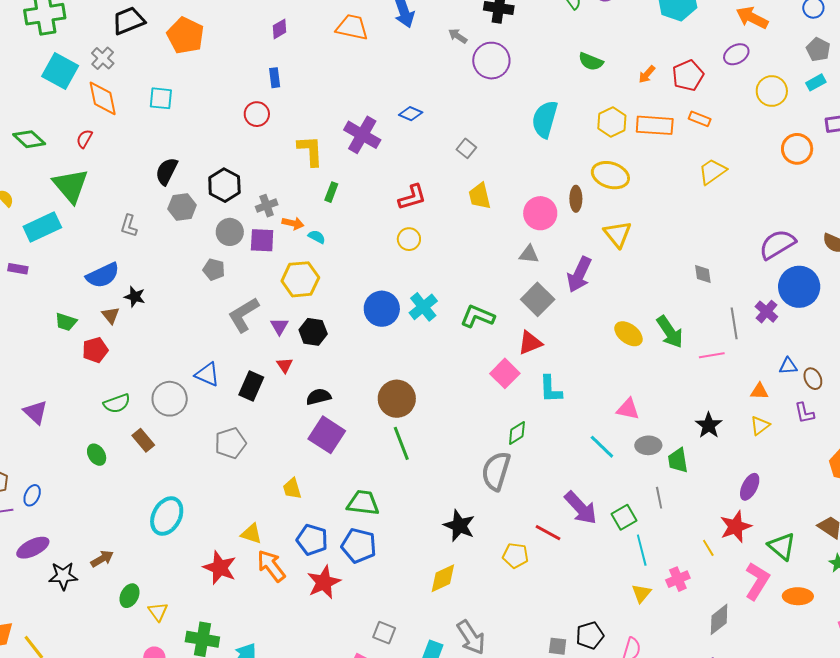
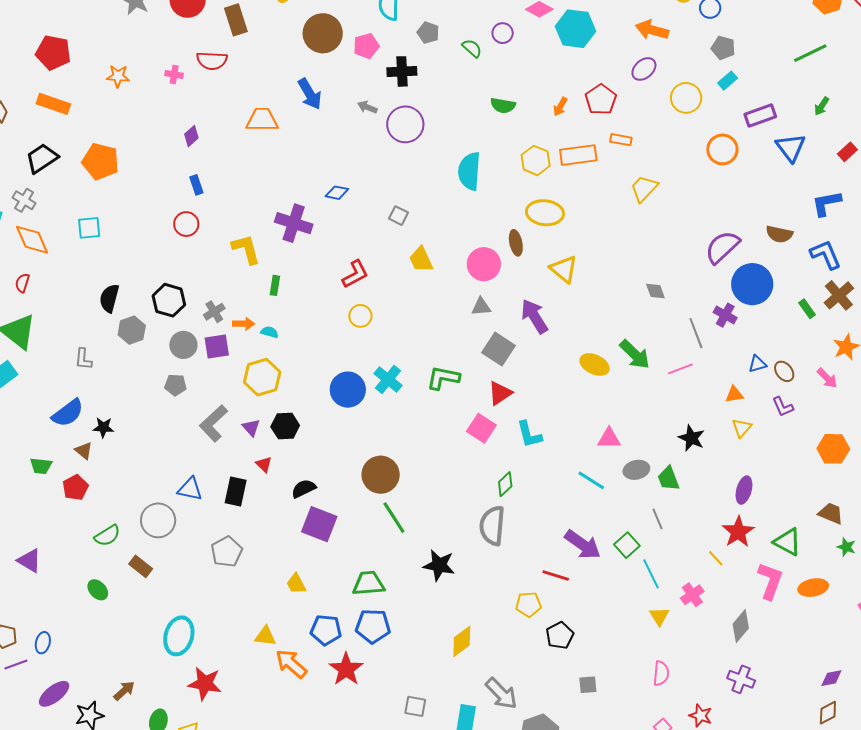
purple arrow: (579, 274) -> (534, 316), turned 135
black star: (459, 526) -> (439, 565), moved
red star: (220, 568) -> (205, 684), moved
black pentagon: (590, 635) -> (560, 635), moved

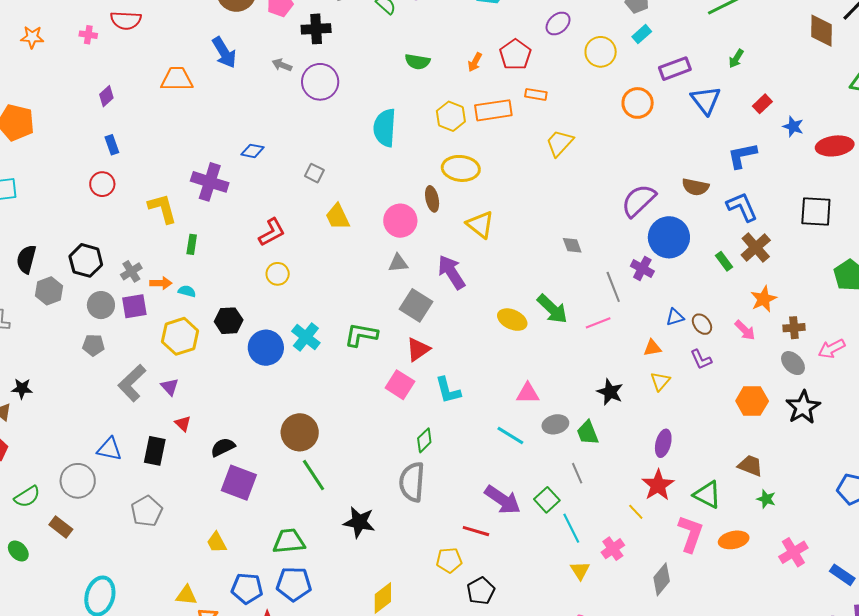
black hexagon: (285, 426) -> (229, 321), moved

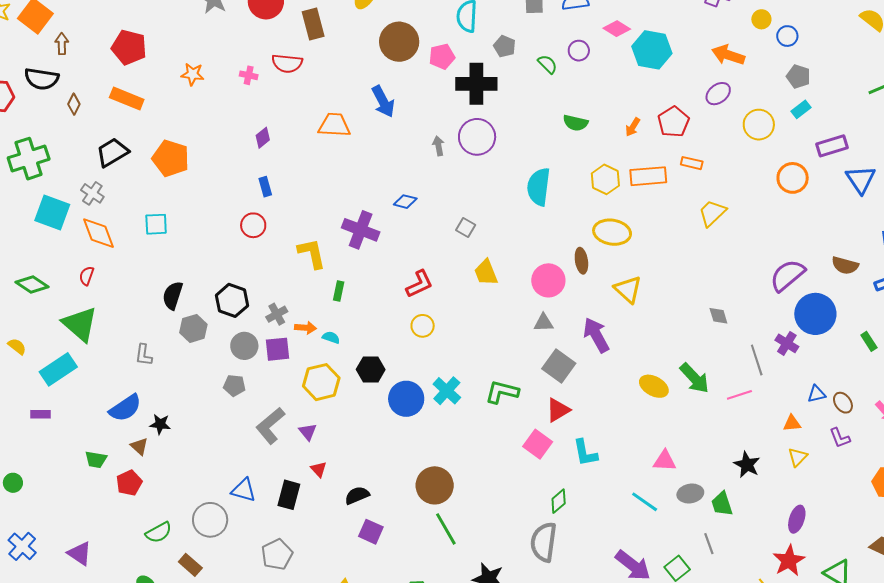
black cross: (316, 29) -> (476, 84), size x1.4
gray arrow: (282, 65) -> (438, 146), moved, turned 54
purple square: (239, 483) -> (371, 532), size x0.7

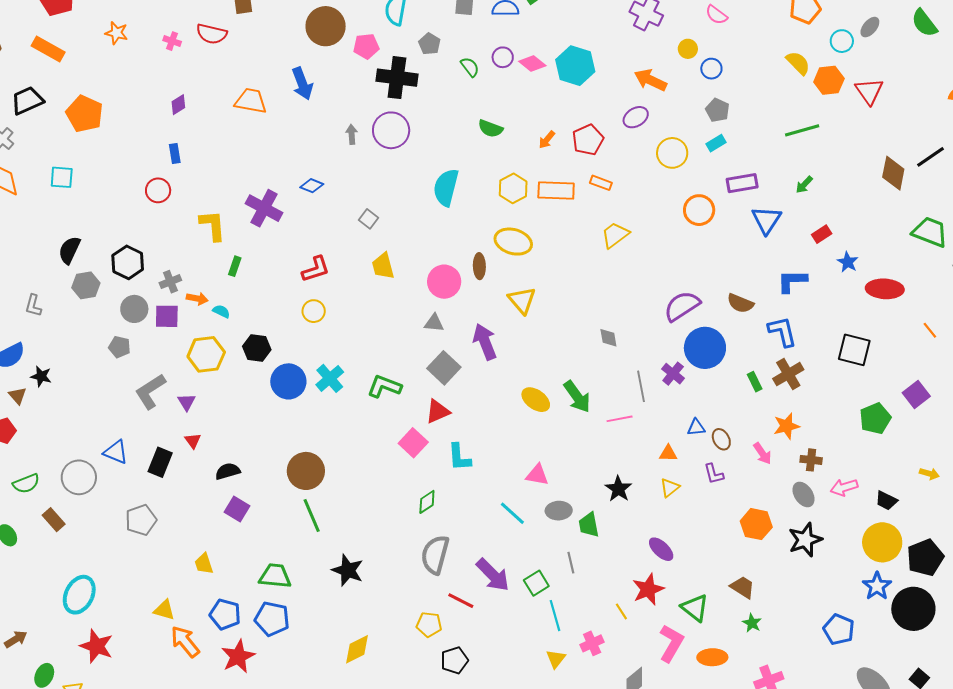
pink diamond: (617, 29) -> (532, 63), moved
purple ellipse: (797, 519) -> (661, 549), turned -72
gray semicircle: (544, 542) -> (435, 555), moved

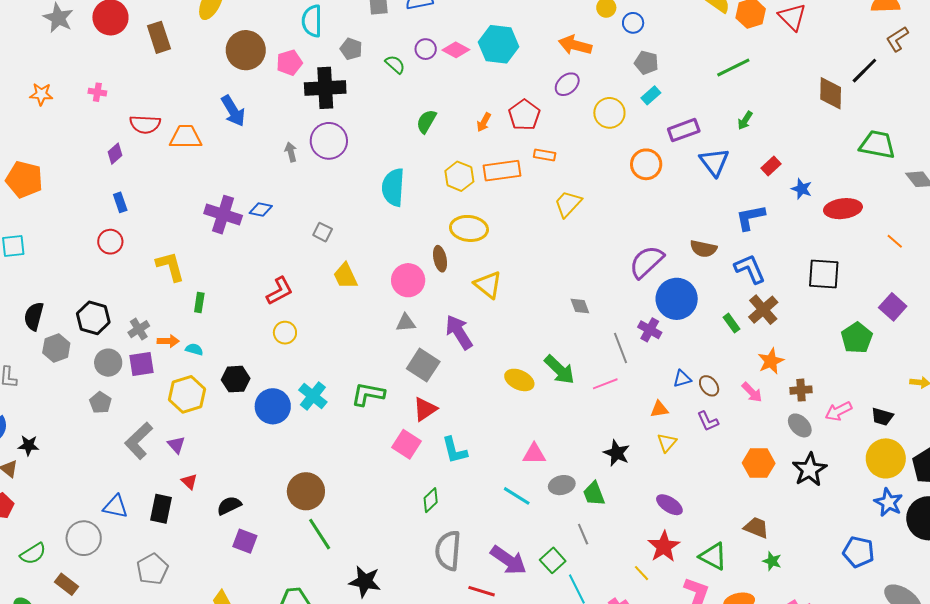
red semicircle: (212, 34) -> (145, 124), moved
green semicircle: (490, 129) -> (426, 121), turned 110
purple cross: (264, 208) -> (223, 215), moved
gray pentagon: (119, 347) -> (100, 403), turned 30

